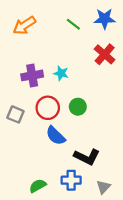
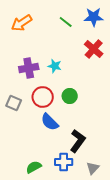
black L-shape: (87, 157) -> (78, 141), turned -80

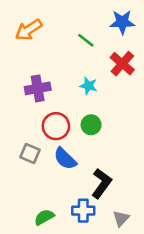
green line: (66, 22) -> (86, 40), moved
cyan star: (55, 66) -> (88, 86), moved
gray square: (14, 103) -> (30, 153), moved

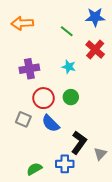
orange arrow: (29, 30) -> (22, 23), turned 30
gray triangle: (121, 218) -> (100, 154), moved

